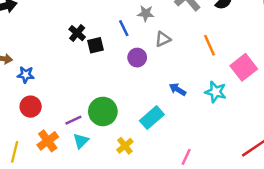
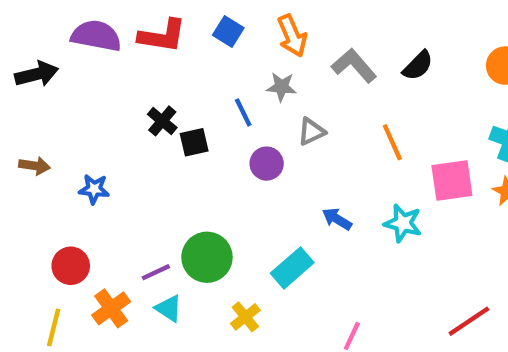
pink square: (244, 67) -> (452, 181), turned 30
blue star: (26, 75) -> (94, 189), moved
red circle: (31, 107) -> (71, 266), moved
cyan triangle: (81, 141) -> (169, 308), turned -42

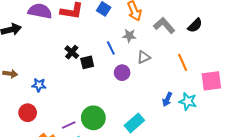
blue arrow: (337, 219) -> (167, 99), moved, turned -96
red circle: (71, 266) -> (28, 113), moved

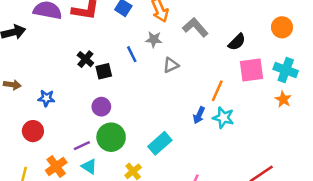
black semicircle: (195, 25) -> (237, 42), moved
orange line: (183, 62) -> (217, 91), moved, turned 48
purple circle: (122, 73) -> (101, 107), moved
pink square: (211, 81) -> (251, 70), moved

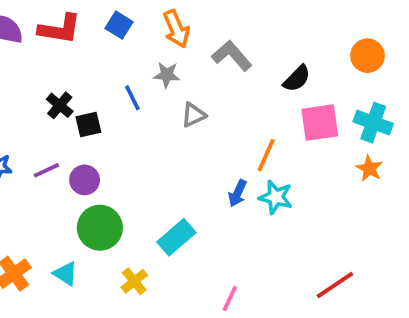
purple line: (82, 146) -> (46, 170), moved

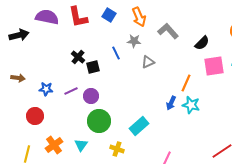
red L-shape: (60, 29) -> (78, 17), turned 70
cyan triangle: (65, 274) -> (81, 145), turned 32
yellow cross: (134, 281) -> (117, 149), turned -32

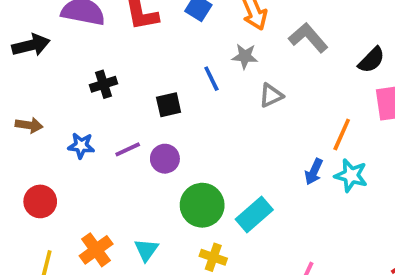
black cross: (78, 57) -> (103, 84), moved, turned 32
red circle: (35, 116) -> (40, 201), moved
green circle: (99, 121) -> (202, 205), moved

